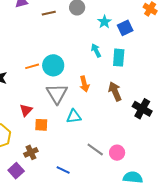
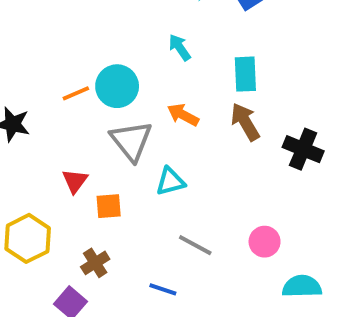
cyan arrow: (96, 50) -> (180, 47), moved
cyan rectangle: (119, 58) -> (245, 74), moved
orange arrow: (84, 84) -> (183, 115), turned 140
gray line: (95, 150) -> (195, 245), moved

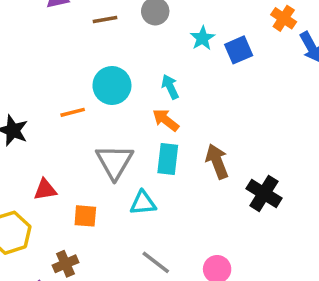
cyan rectangle: (245, 74) -> (168, 159), moved
cyan circle: (117, 86) -> (112, 86), moved
orange arrow: (183, 115) -> (166, 120), moved
red triangle: (75, 181) -> (45, 190), moved, turned 35

